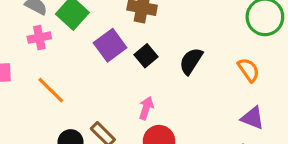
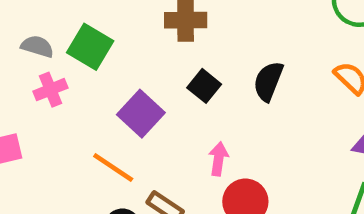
purple square: (110, 45) -> (141, 114), moved
orange line: (51, 90) -> (113, 168), moved

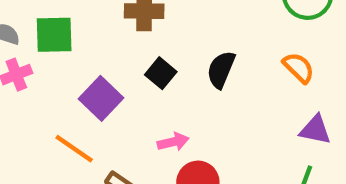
green square: (90, 47) -> (54, 35), turned -33
pink arrow: (218, 159) -> (173, 142), turned 68

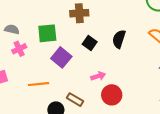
green square: (54, 35) -> (47, 33), moved
orange line: (74, 149) -> (38, 84), moved, turned -36

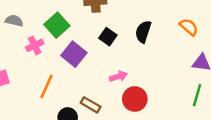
green square: (47, 33) -> (57, 25), turned -36
pink cross: (19, 49) -> (35, 45), moved
orange line: (38, 84) -> (47, 86), turned -60

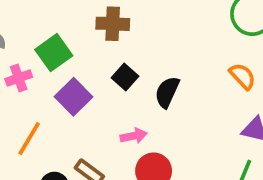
black semicircle: (143, 32) -> (167, 92), moved

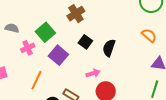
brown cross: (113, 24) -> (76, 14), turned -30

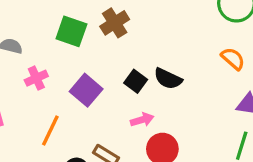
green square: (45, 32) -> (71, 31), moved, turned -30
black square: (85, 42) -> (136, 81), moved
black semicircle: (109, 48) -> (168, 79), turned -84

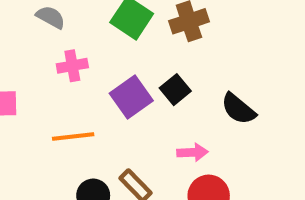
black square: (136, 81) -> (175, 90), moved
orange line: (50, 131) -> (73, 137), turned 44

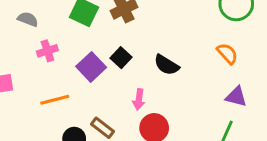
pink arrow: (192, 152) -> (139, 99), turned 108

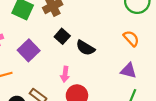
black square: (121, 58) -> (62, 36), moved
purple triangle: (236, 97) -> (128, 71), moved

